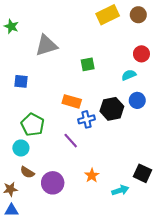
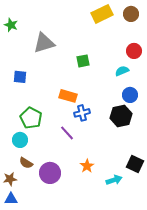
black hexagon: (112, 109) -> (121, 116), moved

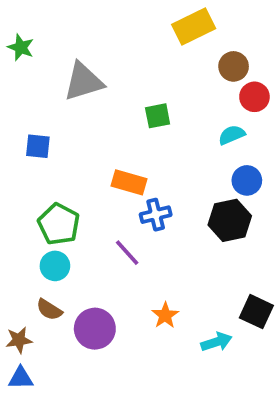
brown circle: (131, 14) -> (234, 66), moved
cyan circle: (20, 140) -> (55, 266), moved

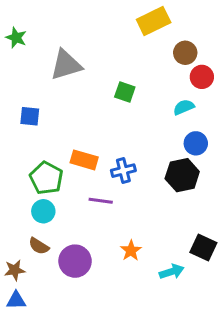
green square: (158, 116) -> (125, 92), turned 30
orange rectangle: (129, 182) -> (84, 160), moved
purple line: (127, 253) -> (101, 201), turned -40

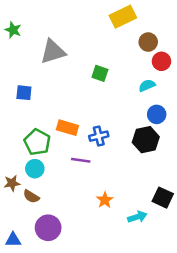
purple circle: (75, 261) -> (48, 228), moved
brown star: (15, 270) -> (12, 183), moved

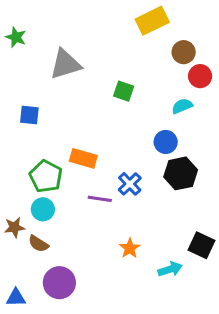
blue circle: (157, 114) -> (166, 142), moved
blue cross: (99, 136) -> (130, 184), moved, turned -30

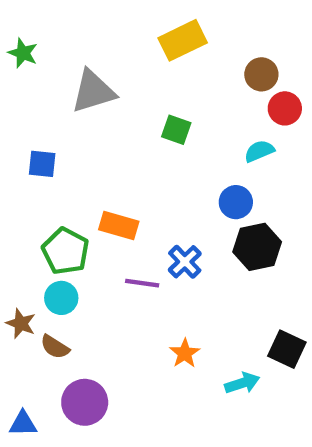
yellow rectangle: (152, 21) -> (183, 40), moved
brown star: (14, 227) -> (21, 323), turned 30

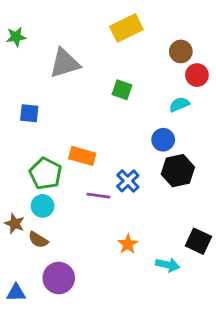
green star: (23, 53) -> (16, 37), turned -30
cyan arrow: (242, 383) -> (168, 265), turned 30

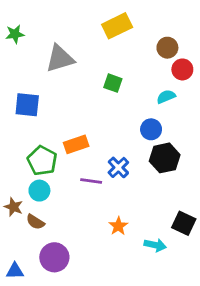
blue square: (29, 113) -> (27, 105), size x1.4
orange rectangle: (82, 156) -> (76, 144), turned -35

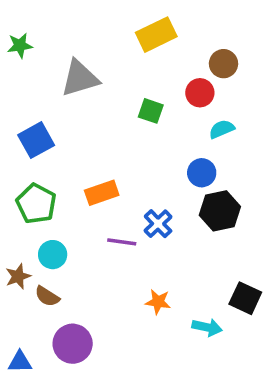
red circle: (182, 69) -> (200, 93), moved
blue square: (27, 105) -> (36, 140), turned -35
green pentagon: (42, 161) -> (36, 204), moved
brown star: (14, 207) -> (18, 276), turned 30
orange star: (118, 226) -> (158, 302), turned -30

